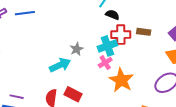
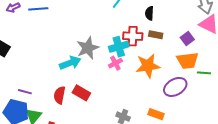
black semicircle: (112, 15) -> (149, 13), moved, turned -112
gray star: (77, 49) -> (88, 48), size x1.6
orange star: (121, 80) -> (148, 66), moved, turned 30

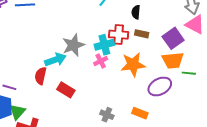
purple square: (187, 38) -> (173, 38), size x1.5
red semicircle: (59, 95) -> (41, 76), moved

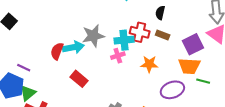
orange star: (133, 65) -> (149, 64), size x0.7
red semicircle: (41, 76) -> (57, 51), moved

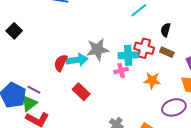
purple line: (24, 68) -> (34, 90), moved

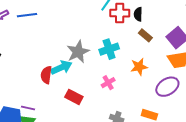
red cross: (144, 48) -> (120, 13), moved
brown rectangle: (167, 52) -> (145, 35), turned 32
pink cross: (121, 71) -> (108, 83), moved

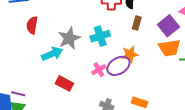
brown rectangle: (145, 35) -> (137, 23), turned 64
red semicircle: (46, 75) -> (32, 25), moved
purple ellipse: (167, 87) -> (118, 66), moved

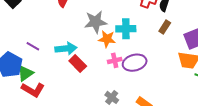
cyan arrow: (52, 54) -> (66, 48), moved
orange star: (130, 54) -> (107, 39), moved
purple line: (18, 94) -> (33, 46), moved

